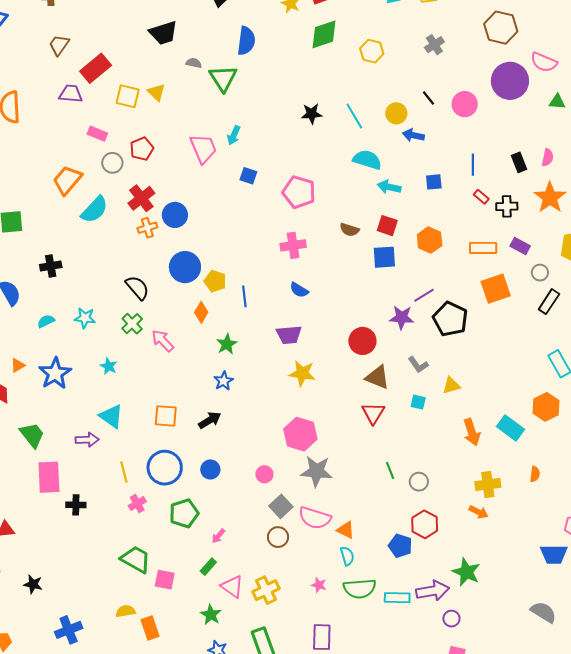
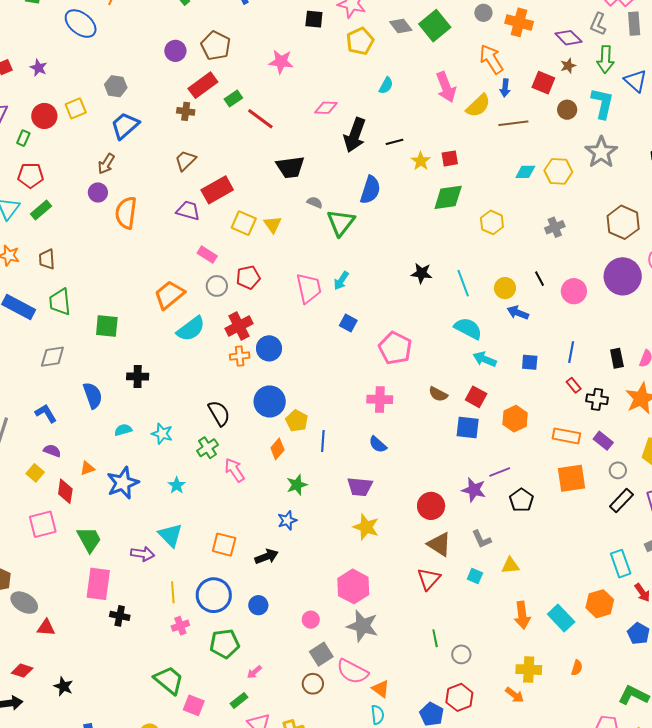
black pentagon: (450, 319) -> (521, 500), size x0.7

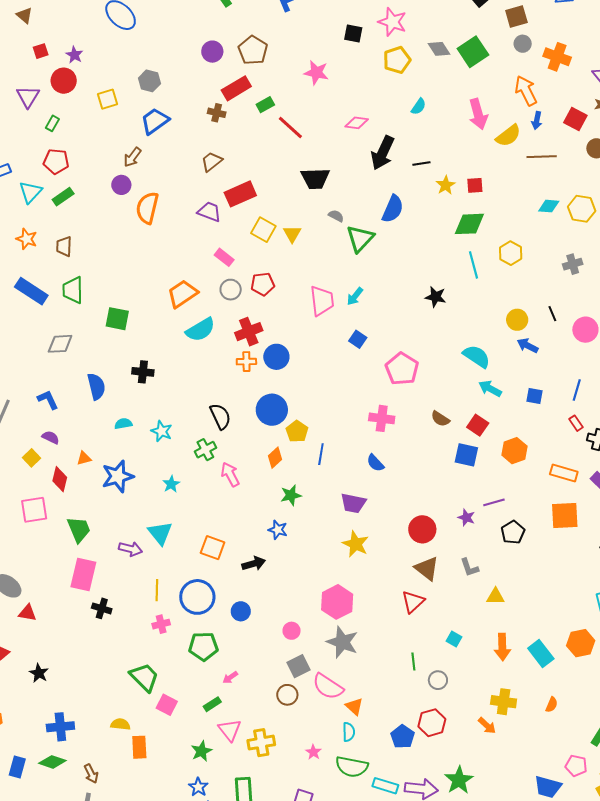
red circle: (44, 116) -> (64, 81), moved
cyan line: (463, 283) -> (474, 265), moved
purple star: (474, 490) -> (466, 518), size x0.7
blue star: (287, 520) -> (278, 530), turned 30
cyan square: (475, 576) -> (454, 639), moved

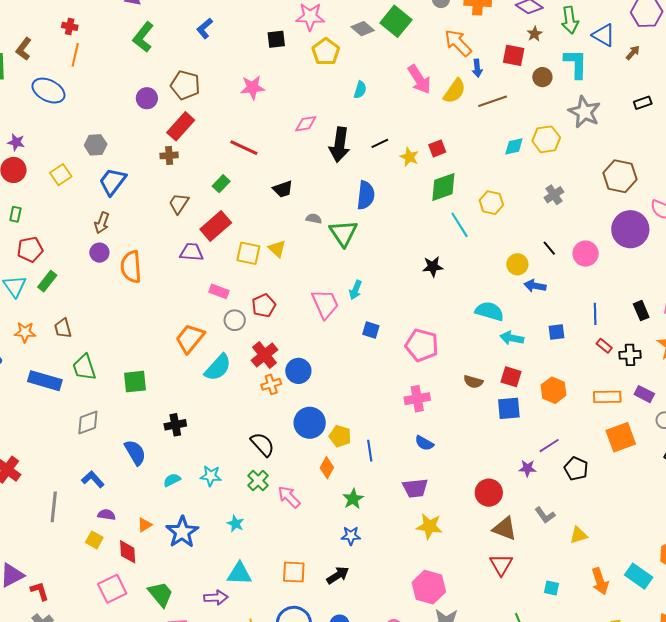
green rectangle: (265, 105) -> (221, 184), moved
black trapezoid: (315, 179) -> (283, 189), size x0.7
cyan triangle: (160, 533) -> (239, 574), turned -32

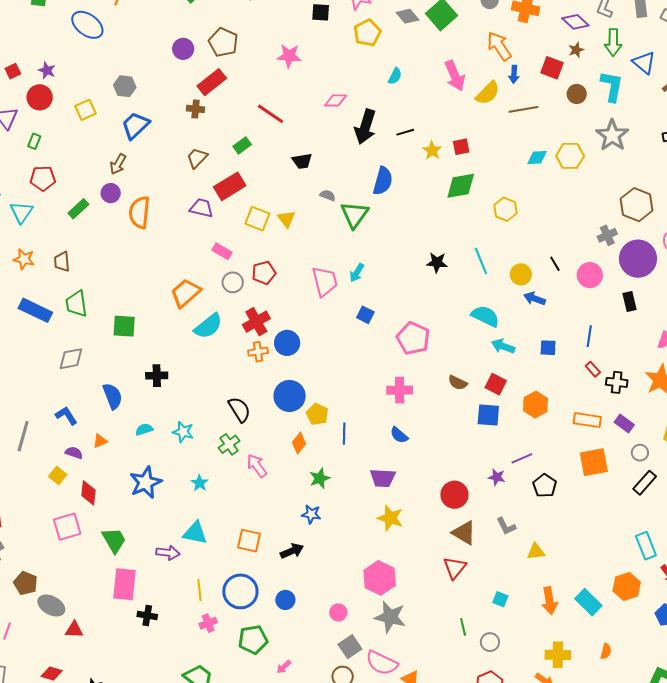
gray cross: (554, 195) -> (607, 235), moved
cyan line: (460, 225) -> (481, 261), moved
green rectangle: (47, 281) -> (78, 209), moved
black rectangle: (641, 311) -> (630, 302), moved
orange triangle: (145, 525) -> (100, 441), moved

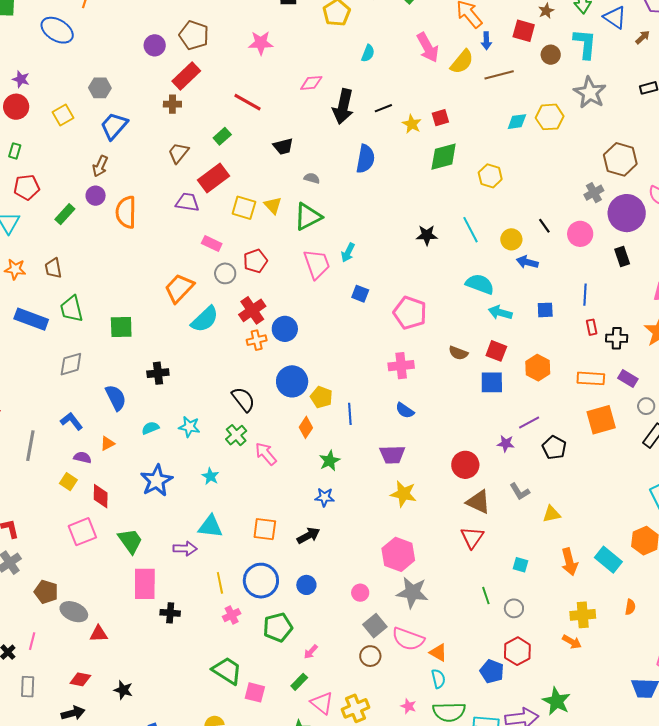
green triangle: (354, 215) -> (308, 217), moved, turned 32
red rectangle: (593, 369) -> (592, 327), turned 35

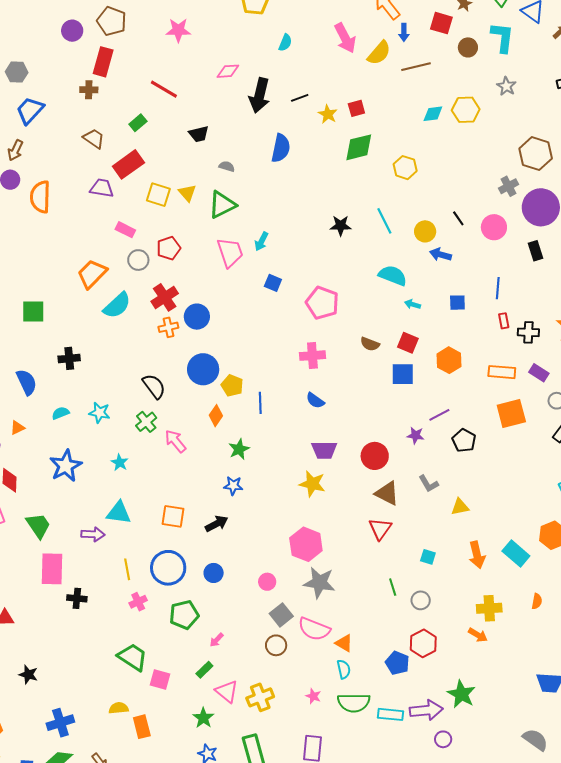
red rectangle: (186, 76) -> (103, 62), turned -32
gray star: (590, 93) -> (506, 86), size x0.6
brown trapezoid: (178, 153) -> (94, 138), turned 85
cyan arrow: (500, 313) -> (413, 304), size x0.7
purple trapezoid: (392, 455) -> (324, 450), moved

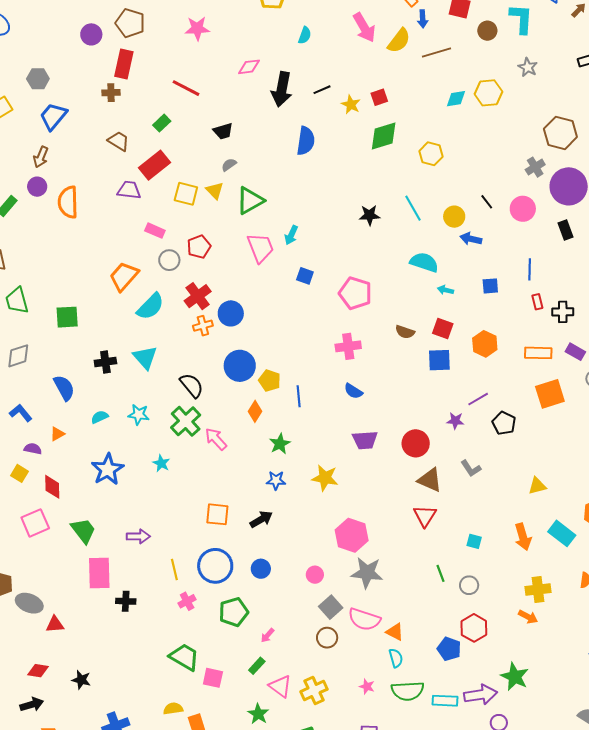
gray semicircle: (227, 166) -> (229, 165), moved, turned -49
green cross: (146, 422) -> (186, 421), size x1.4
yellow star: (312, 484) -> (325, 478), moved
yellow triangle: (460, 507) -> (537, 486), moved
cyan triangle: (119, 513) -> (145, 357), moved, turned 44

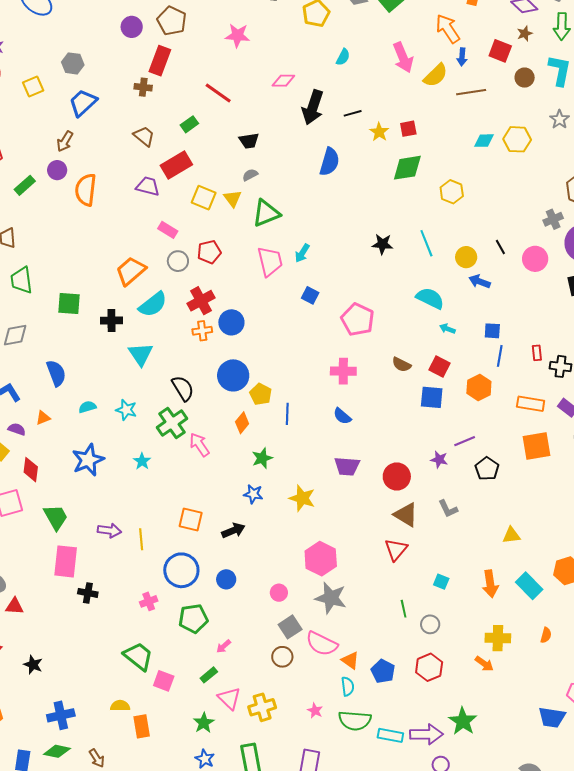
blue line: (530, 269) -> (500, 356), moved
black cross: (105, 362) -> (111, 320), moved
yellow line: (174, 570) -> (141, 539), moved
blue pentagon: (449, 649) -> (383, 671), moved

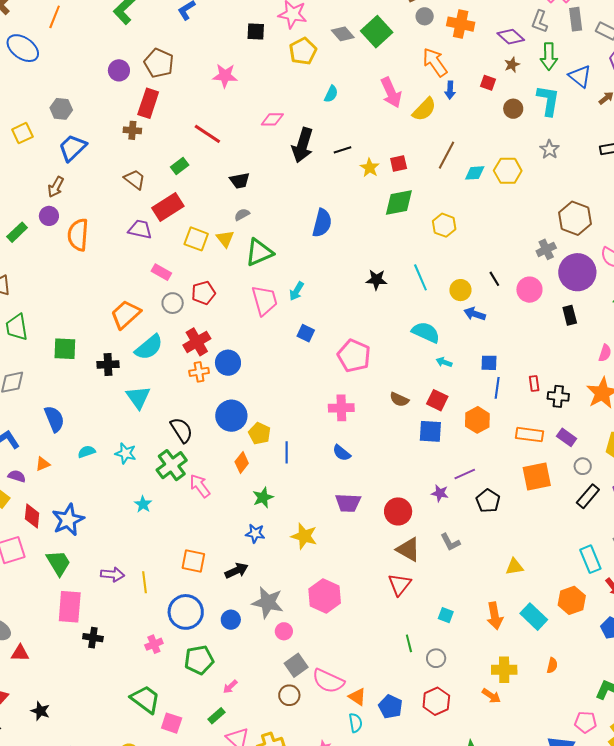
red square: (500, 51) -> (488, 83), size x0.7
brown line: (471, 92) -> (447, 155), moved, turned -52
blue semicircle: (329, 162) -> (322, 223), moved
blue star: (88, 460) -> (68, 520), moved
gray star: (331, 598) -> (268, 602), moved

